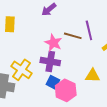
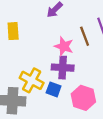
brown line: (73, 36) -> (85, 36), turned 60
blue square: (53, 82) -> (54, 89), moved

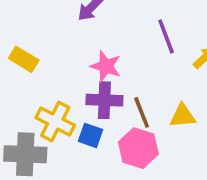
yellow rectangle: (13, 31) -> (24, 59), moved, turned -54
brown line: (85, 36) -> (142, 112), moved

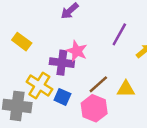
purple line: (166, 36) -> (119, 34), turned 45
purple cross: (104, 100) -> (62, 63), moved
brown line: (142, 112) -> (98, 84), turned 65

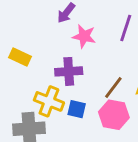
pink star: (77, 51) -> (84, 36), moved

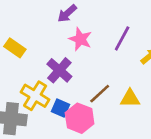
purple cross: (69, 71) -> (59, 70), turned 35
pink hexagon: (114, 115) -> (80, 118), moved

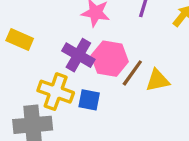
yellow triangle: (130, 98) -> (158, 80), moved
pink hexagon: (80, 118) -> (110, 59), moved

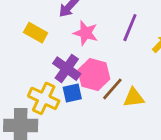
yellow rectangle: (20, 39) -> (36, 33), moved
blue square: (89, 100) -> (72, 93), moved, turned -30

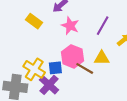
purple cross: (67, 69) -> (49, 85), moved
brown line: (112, 89) -> (85, 68), turned 72
yellow triangle: (134, 98) -> (102, 58), moved

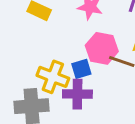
purple cross: (49, 85) -> (77, 94), turned -30

